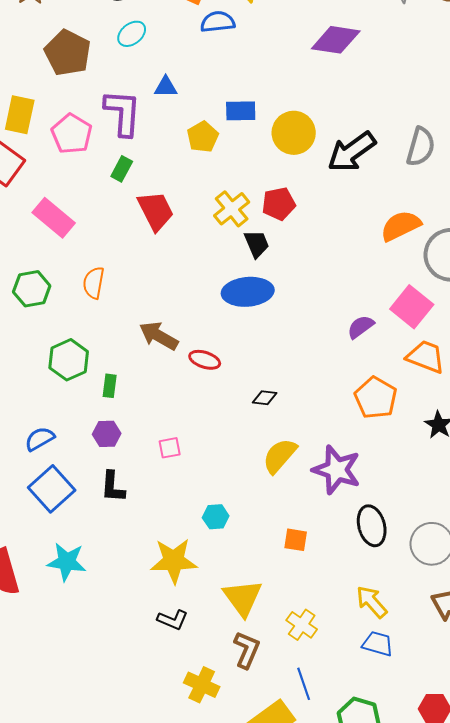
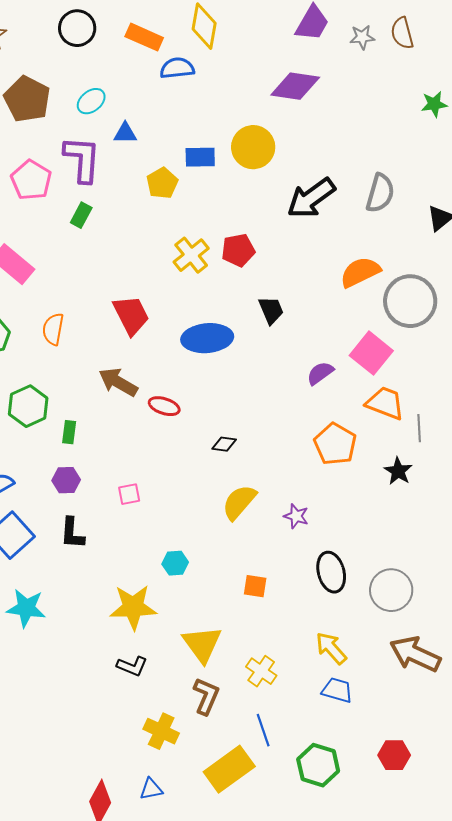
cyan ellipse: (132, 34) -> (91, 101), moved
yellow circle: (294, 133) -> (253, 147), moved
red trapezoid: (156, 211) -> (131, 315), moved
black trapezoid: (257, 244) -> (271, 310), moved
purple star: (337, 470) -> (296, 516), size x0.5

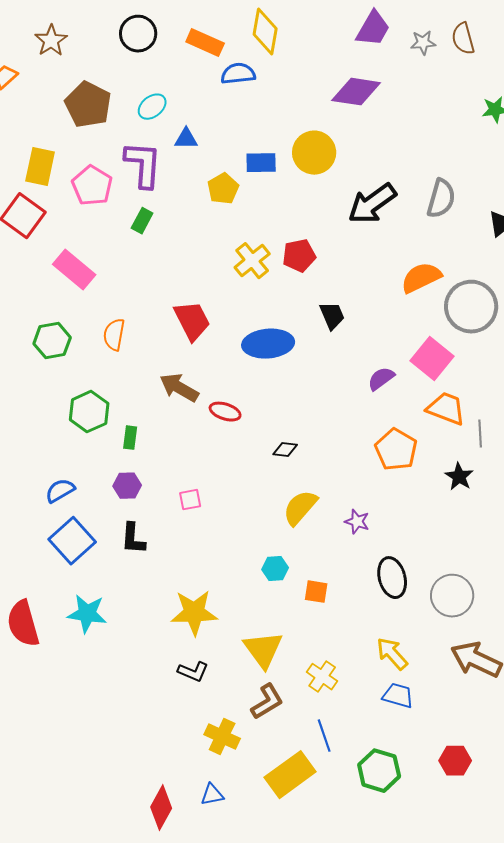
cyan hexagon: (175, 563) -> (275, 569), moved
brown L-shape: (206, 696) -> (267, 702), turned 36

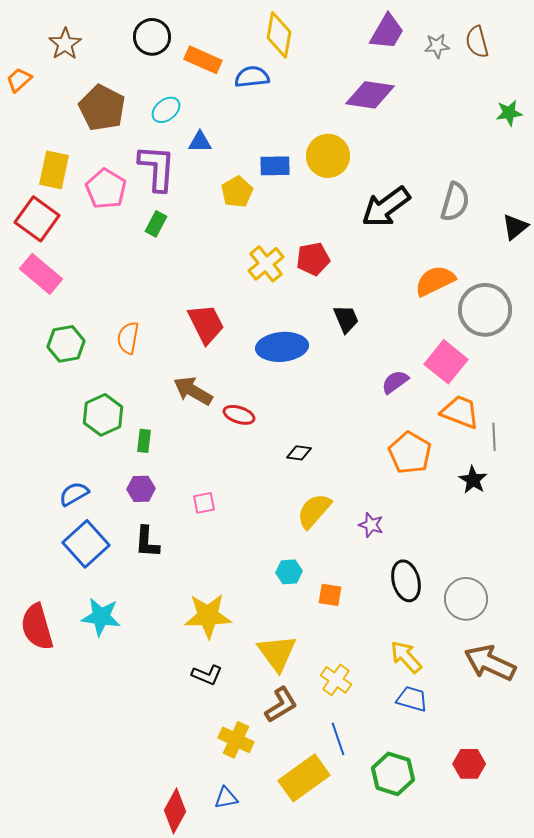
orange rectangle: (205, 43) -> (203, 60), moved
pink rectangle: (74, 270) -> (41, 274), moved

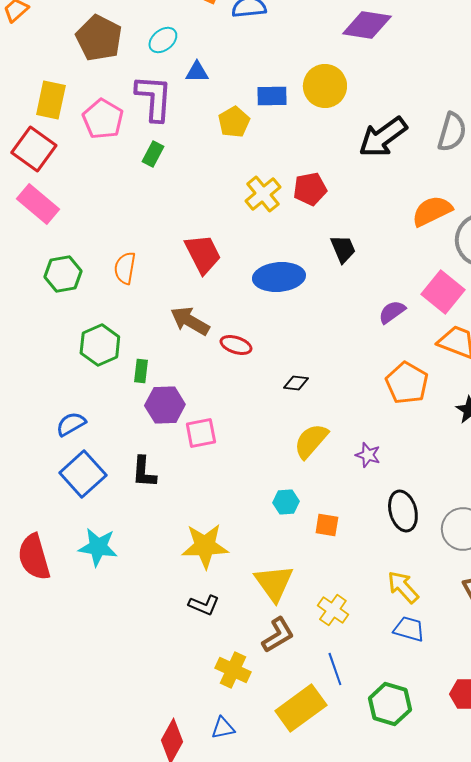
purple hexagon: (141, 489) -> (165, 405), moved, size x1.4
pink square: (204, 503) -> (201, 433), size x1.4

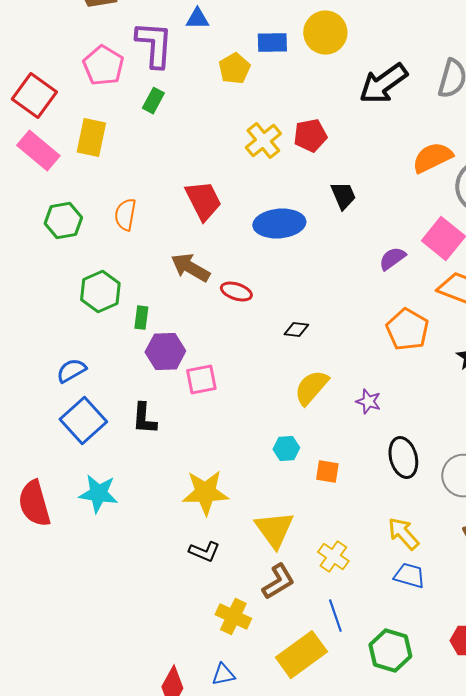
yellow rectangle: (51, 100) -> (91, 138), moved

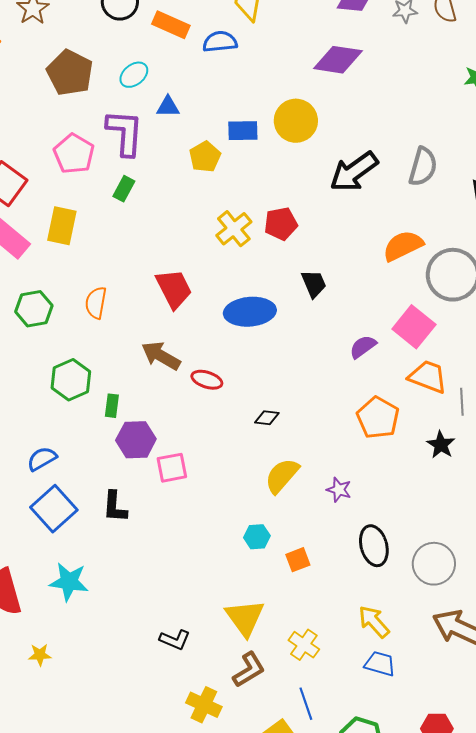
orange square: (327, 472) -> (298, 560), turned -30
yellow star: (205, 493) -> (40, 655), moved, size x0.5

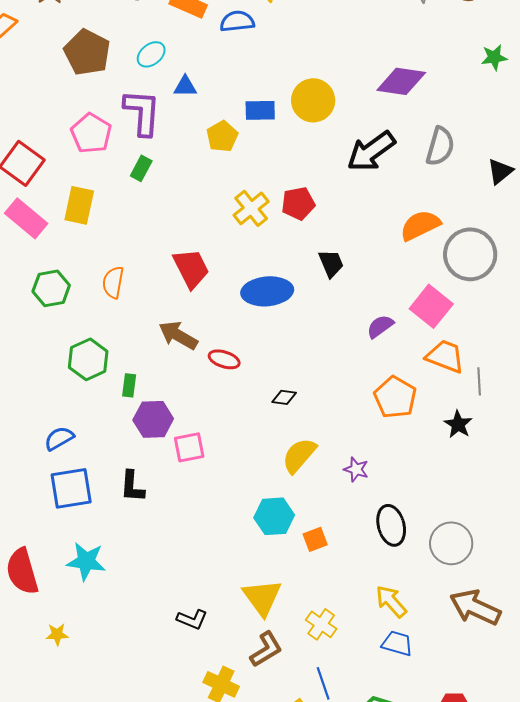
purple diamond: (338, 60) -> (401, 81), moved
blue square: (54, 509) -> (71, 488), turned 33
cyan hexagon: (257, 537) -> (274, 516), size x1.5

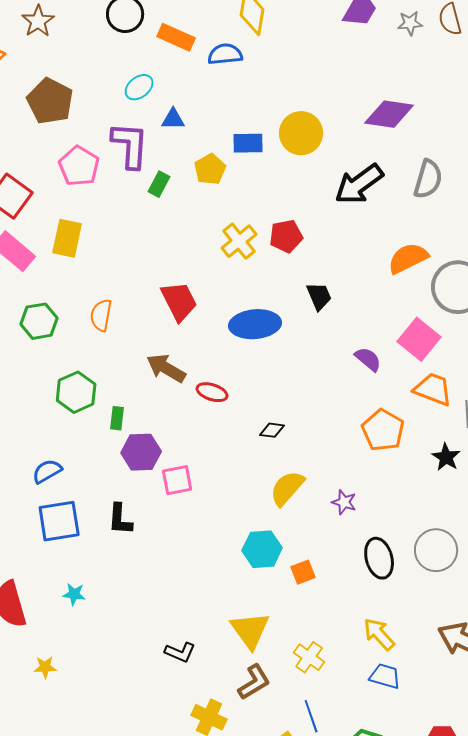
brown pentagon: (87, 52) -> (50, 101), moved
green rectangle: (141, 168) -> (159, 184), moved
purple semicircle: (380, 326) -> (368, 359), turned 76
gray circle: (451, 543) -> (436, 550), moved
cyan star: (86, 561) -> (74, 594), size x0.6

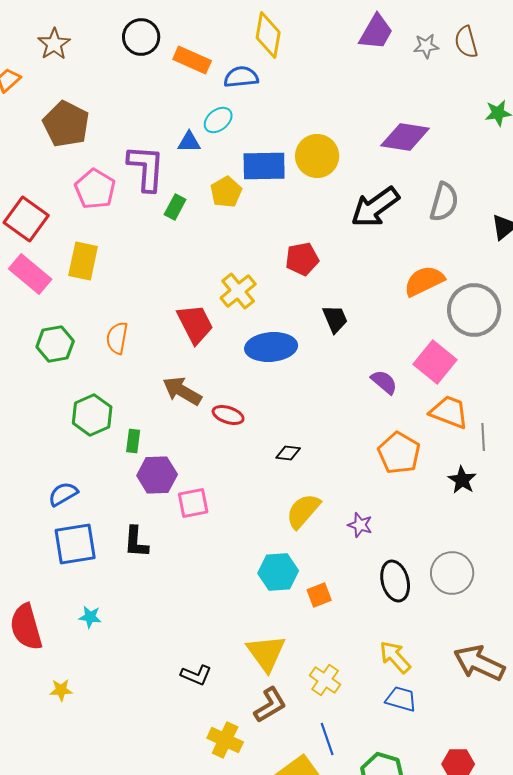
cyan ellipse: (139, 87) -> (218, 120), moved
blue rectangle: (248, 143) -> (264, 166), size x1.4
yellow cross: (239, 241) -> (238, 291), moved

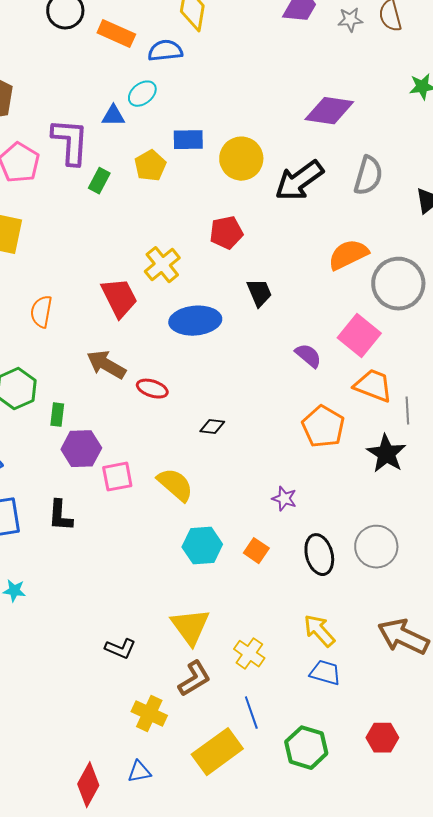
yellow circle: (317, 156) -> (241, 159), moved
blue rectangle: (264, 166) -> (188, 140), size x0.7
black star: (462, 480) -> (386, 454), size x1.4
yellow semicircle: (303, 511) -> (175, 485), moved, turned 90
orange square: (319, 595) -> (256, 551), moved, turned -35

